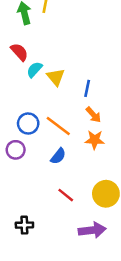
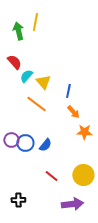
blue circle: (28, 124) -> (25, 143), moved
orange line: (58, 126) -> (36, 104), moved
orange star: (95, 140) -> (84, 132), moved

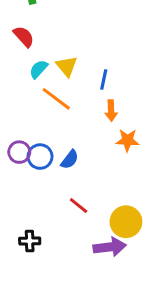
cyan semicircle: (26, 76) -> (39, 69), moved
orange arrow: (73, 112) -> (111, 111), turned 40
yellow circle: (83, 175) -> (126, 222), moved

